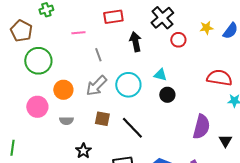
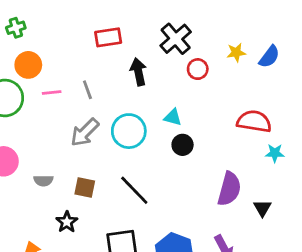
pink line: (78, 33) -> (52, 92), moved
orange circle: (63, 90) -> (28, 65), moved
brown square: (102, 119) -> (85, 188), moved

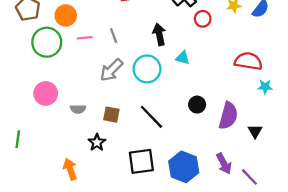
black arrow: (138, 72) -> (159, 34), moved
black circle: (183, 145) -> (197, 105), moved

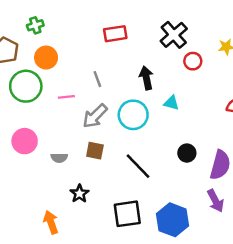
pink line: (85, 38) -> (66, 97), moved
brown square: (111, 115) -> (95, 151), moved
purple arrow: (224, 164) -> (215, 201), moved

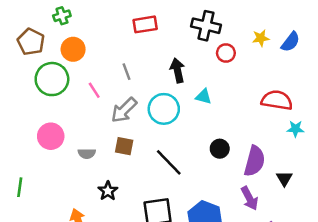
black cross: (174, 35) -> (206, 26), turned -36
pink line: (66, 97) -> (94, 90), turned 63

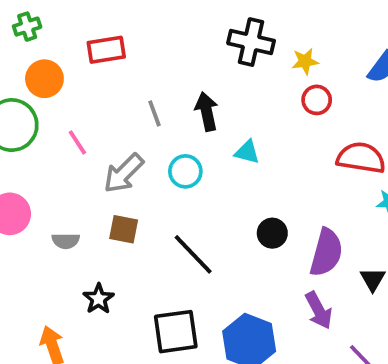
red rectangle: (145, 24) -> (106, 50), moved
yellow star: (261, 38) -> (305, 61), moved
red circle: (226, 53) -> (317, 100), moved
gray line: (127, 72) -> (155, 113), moved
cyan circle: (164, 109) -> (185, 171), size x0.7

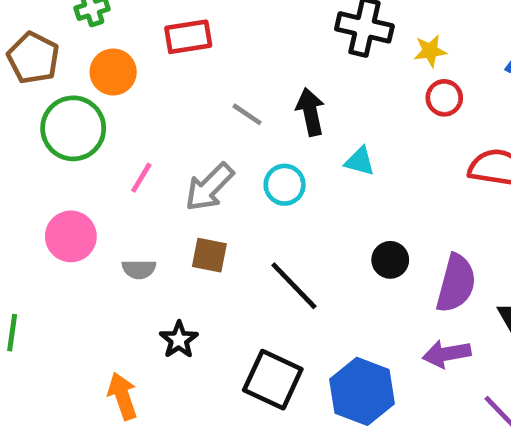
gray line: (155, 113) -> (247, 114), turned -36
pink line: (77, 142) -> (141, 178), moved, turned 64
purple arrow: (319, 310) -> (447, 354), turned 108
black square: (176, 332) -> (273, 380), turned 33

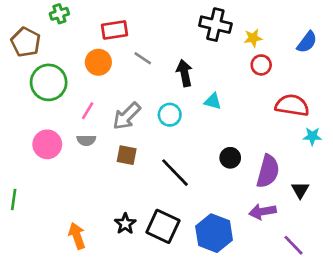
orange circle: (113, 72) -> (98, 62), moved
gray line: (247, 114) -> (143, 58), moved
gray semicircle: (139, 269) -> (86, 140), moved
black star: (179, 340) -> (125, 224), moved

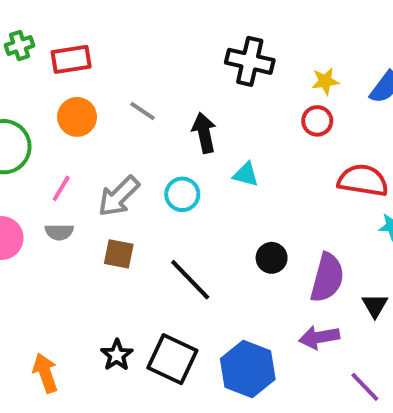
red rectangle: (115, 30) -> (71, 59), moved
yellow star: (253, 38) -> (325, 81), moved

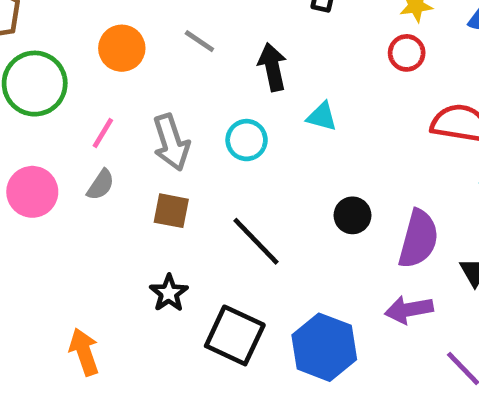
gray arrow: (119, 196) -> (171, 142), turned -63
gray semicircle: (59, 232) -> (101, 185), turned -56
black star: (117, 355) -> (169, 293), moved

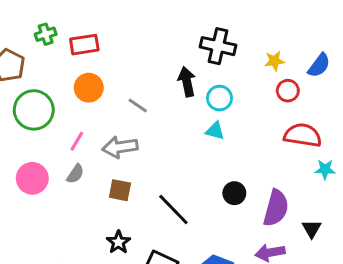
gray line: (199, 41) -> (138, 105), moved
red circle: (407, 53) -> (288, 91), moved
black arrow: (272, 67) -> (187, 82), moved
cyan circle: (247, 140) -> (219, 98), moved
gray arrow: (171, 142) -> (120, 147), turned 100

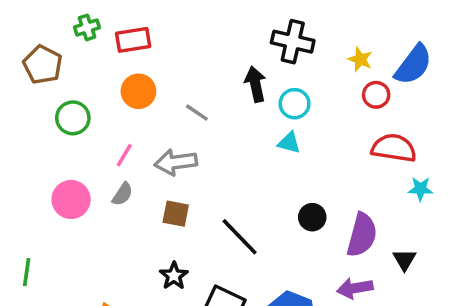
yellow star: (274, 61) -> (360, 59), turned 30
blue semicircle: (319, 65) -> (413, 65), size x1.4
green circle: (34, 110) -> (73, 118), size x0.7

